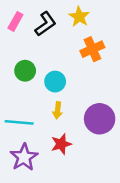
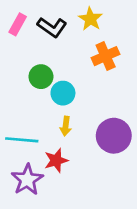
black L-shape: (46, 24) -> (52, 27), turned 70
green circle: (25, 71) -> (41, 77), moved
red star: (61, 144) -> (56, 160), moved

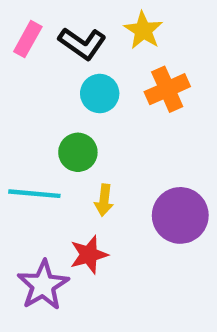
green circle: (41, 77) -> (78, 152), moved
cyan circle: (63, 93) -> (100, 94), moved
cyan line: (22, 140) -> (34, 194), moved

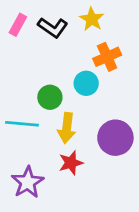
cyan circle: (100, 94) -> (86, 83), moved
yellow arrow: (104, 200) -> (67, 128), size x1.5
red star: (89, 255) -> (71, 163), moved

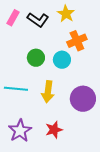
green circle: (50, 97) -> (36, 58), moved
red star: (71, 163) -> (54, 130), moved

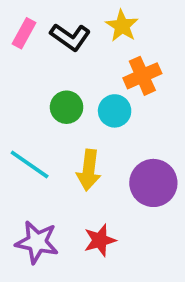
cyan line: (16, 89) -> (30, 164), turned 30
purple star: (20, 131) -> (37, 242), turned -30

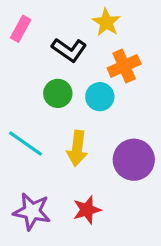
black L-shape: (70, 37) -> (69, 50), moved

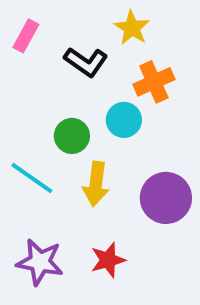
green circle: (58, 93) -> (72, 136), moved

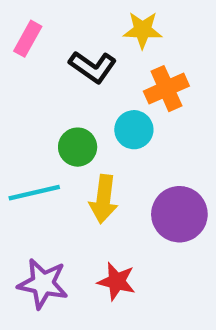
yellow star: (132, 28) -> (143, 30), turned -30
cyan line: (32, 178) -> (34, 193), turned -48
red star: (108, 260) -> (117, 281), turned 30

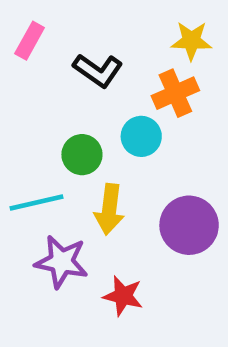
yellow star: (143, 30) -> (191, 41), moved
purple star: (43, 284) -> (61, 262), moved

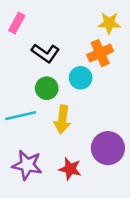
black L-shape: (98, 70) -> (45, 53), moved
purple circle: (189, 225) -> (108, 148), moved
purple star: (61, 262) -> (27, 165), moved

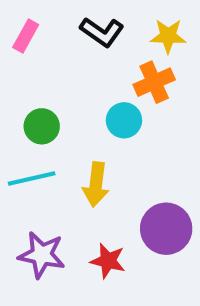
black L-shape: (45, 53) -> (102, 32), moved
green circle: (47, 88) -> (42, 126), moved

